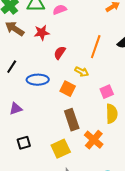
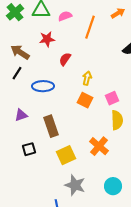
brown arrow: (15, 29) -> (20, 52), moved
orange line: (96, 47) -> (90, 27), moved
yellow arrow: (82, 72) -> (87, 78), turned -104
orange square: (68, 89) -> (85, 100), moved
brown rectangle: (72, 120) -> (51, 126), moved

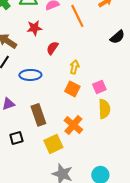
orange line: (90, 27) -> (77, 16), turned -45
orange cross: (99, 146) -> (73, 125), moved

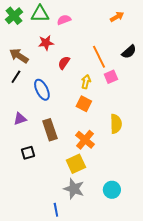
orange line: (77, 16) -> (99, 57), moved
blue ellipse: (30, 75) -> (42, 90), turned 65
pink square: (99, 87) -> (111, 77), moved
yellow square: (53, 144) -> (76, 164), moved

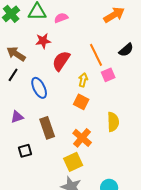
orange arrow: (117, 17) -> (114, 15), size x1.5
red semicircle: (64, 63) -> (61, 61), size x1.5

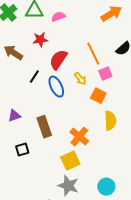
black line: (13, 75) -> (34, 77), moved
yellow arrow: (83, 80) -> (80, 79), turned 128
blue ellipse: (39, 88) -> (56, 87), moved
orange square: (81, 102) -> (98, 96), moved

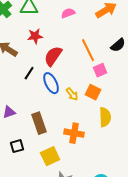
pink semicircle: (58, 17) -> (68, 13), moved
yellow arrow: (80, 79) -> (72, 94), moved
orange cross: (79, 137) -> (74, 133), turned -30
yellow square: (70, 161) -> (50, 156), moved

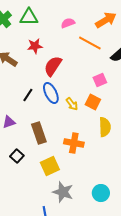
orange line: (88, 50) -> (90, 43), moved, turned -35
black line: (29, 73) -> (28, 95), moved
black square: (17, 146) -> (17, 156), turned -32

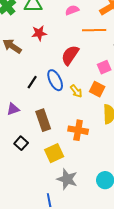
orange line: (90, 43) -> (94, 30), turned -30
red semicircle: (53, 66) -> (70, 55), moved

